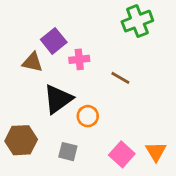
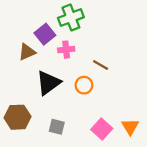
green cross: (137, 21) -> (71, 18), moved
brown triangle: (32, 62) -> (27, 52), turned -36
orange circle: (88, 116) -> (84, 85), moved

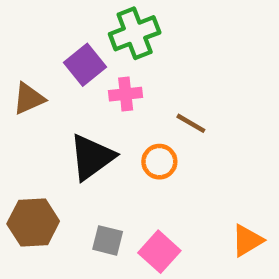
brown triangle: (27, 52) -> (29, 99), moved
orange triangle: (130, 127) -> (247, 240), turned 30
pink square: (102, 129) -> (159, 252), moved

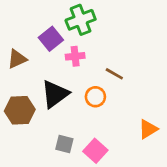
brown hexagon: (33, 222) -> (20, 110), moved
orange triangle: (247, 240) -> (148, 129), moved

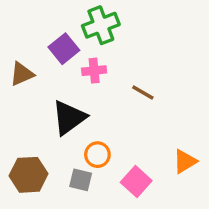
orange circle: (95, 97) -> (97, 155), moved
brown hexagon: (20, 110) -> (29, 175), moved
pink square: (95, 151) -> (136, 182), moved

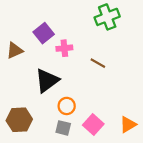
green cross: (101, 25) -> (107, 17), moved
orange triangle: (185, 161) -> (128, 124), moved
gray square: (81, 180) -> (63, 128), moved

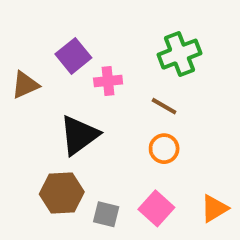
green cross: (107, 17) -> (179, 54), moved
orange circle: (67, 106) -> (164, 149), moved
brown hexagon: (19, 120) -> (62, 193), moved

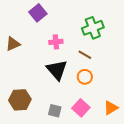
purple square: (73, 56) -> (38, 13), moved
black triangle: (79, 135) -> (57, 70), moved, turned -35
brown hexagon: (62, 193) -> (20, 100), moved

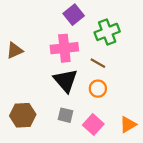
purple square: (38, 13) -> (74, 15), moved
pink cross: (56, 42) -> (64, 48), size x1.6
gray square: (55, 111) -> (66, 115), moved

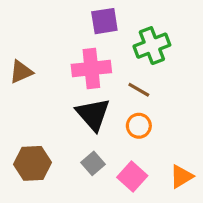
purple square: (74, 15) -> (104, 21), turned 30
gray square: (66, 115) -> (93, 163), turned 35

